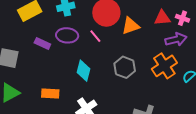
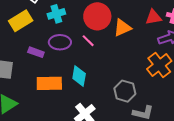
gray hexagon: (125, 67) -> (125, 91), moved
orange rectangle: (50, 93) -> (49, 83), moved, size x1.4

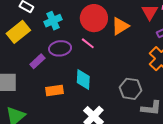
red triangle: (153, 17) -> (150, 12), turned -42
purple rectangle: (36, 52) -> (37, 61), turned -56
orange rectangle: (49, 83) -> (55, 91), size x0.7

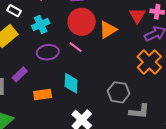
purple rectangle: (37, 61) -> (20, 74), moved

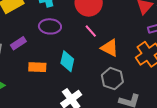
orange triangle: (108, 30) -> (110, 48), moved, turned 48
pink line: (76, 47) -> (91, 31), moved

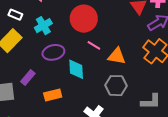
cyan diamond: (67, 61) -> (76, 69), moved
gray hexagon: (112, 79) -> (116, 86), moved

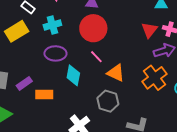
purple rectangle: (28, 77) -> (24, 83), moved

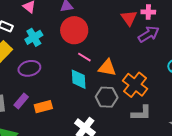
purple ellipse: (55, 53) -> (29, 68), moved
cyan diamond: (73, 75) -> (79, 79), moved
orange cross: (155, 78) -> (135, 85), moved

